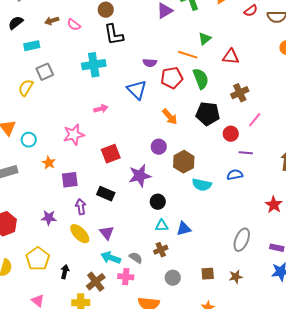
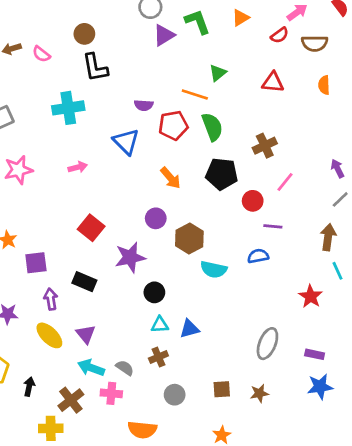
red triangle: (231, 57) -> (273, 82), moved
pink star: (74, 135) -> (18, 170), moved
red square: (111, 154) -> (91, 228), turned -30

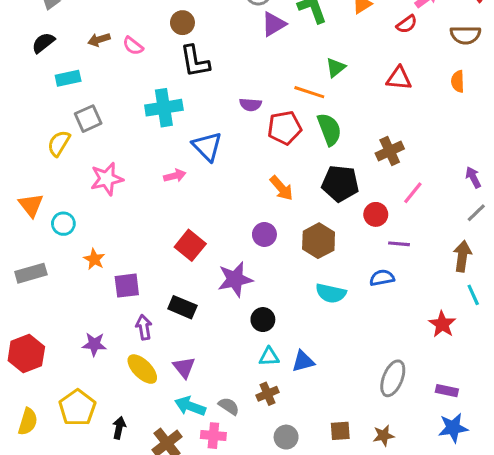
brown semicircle: (315, 43) -> (465, 35), moved
blue triangle: (126, 142) -> (207, 146), moved
brown hexagon: (189, 239) -> (319, 241), moved

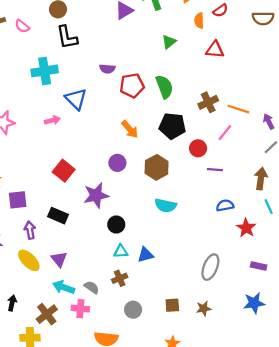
orange semicircle: (458, 81) -> (199, 21), moved
orange line: (309, 92) -> (238, 109), moved
blue semicircle: (382, 278) -> (225, 205), moved
purple rectangle: (447, 391) -> (259, 266), moved

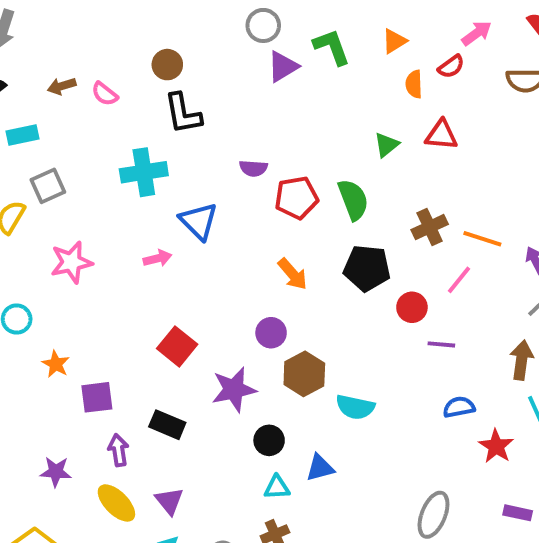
green triangle: (169, 42) -> (387, 145), moved
brown hexagon: (157, 167) -> (304, 374), moved
blue triangle: (145, 255) -> (320, 468), moved

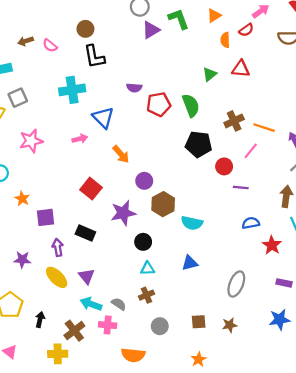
orange arrow: (293, 274) -> (121, 154), moved
blue triangle: (320, 468) -> (190, 263), moved

